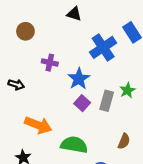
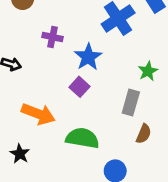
gray rectangle: (107, 101) -> (131, 103), moved
purple square: (82, 103) -> (80, 87), moved

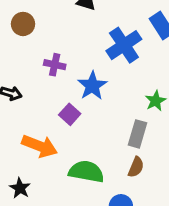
purple square: (80, 87) -> (70, 114), moved
brown semicircle: (144, 134) -> (136, 167), moved

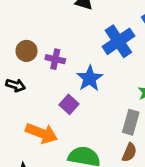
brown circle: (23, 24) -> (27, 51), moved

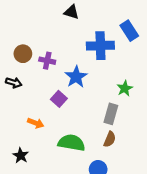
blue cross: (118, 41) -> (100, 46), turned 32
orange arrow: (42, 133) -> (36, 123), size x0.6

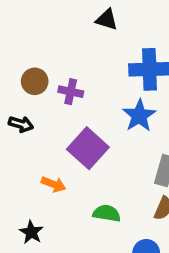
blue star: (76, 77) -> (139, 116), moved
purple square: (59, 99) -> (88, 148), size x1.6
green semicircle: (71, 143) -> (107, 213), size x0.7

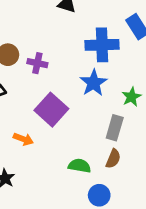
green semicircle: (107, 213) -> (80, 166), moved

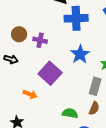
blue cross: (102, 45) -> (76, 18), moved

